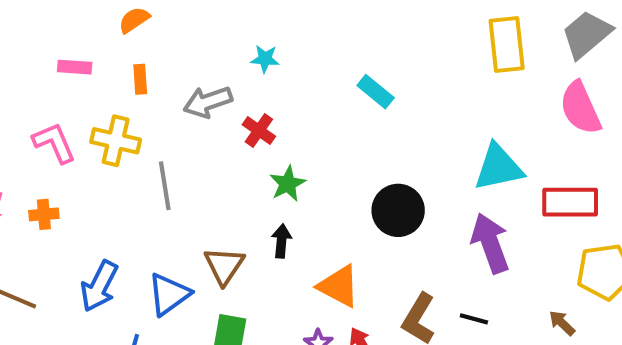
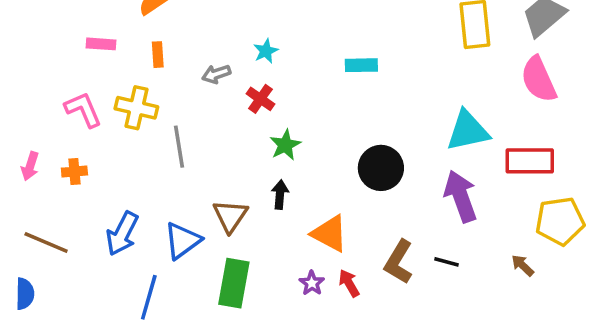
cyan star: (265, 59) -> (266, 51), moved, turned -30
cyan rectangle: (376, 92) -> (361, 65), turned -40
gray arrow: (208, 102) -> (216, 74), size x0.7

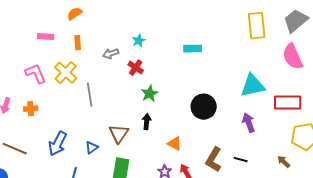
yellow cross: (136, 108) -> (66, 73), turned 30
purple arrow: (461, 196) -> (249, 123), size x0.7
orange triangle: (330, 234) -> (175, 144), size x0.7
blue triangle: (182, 241) -> (92, 148), size x0.6

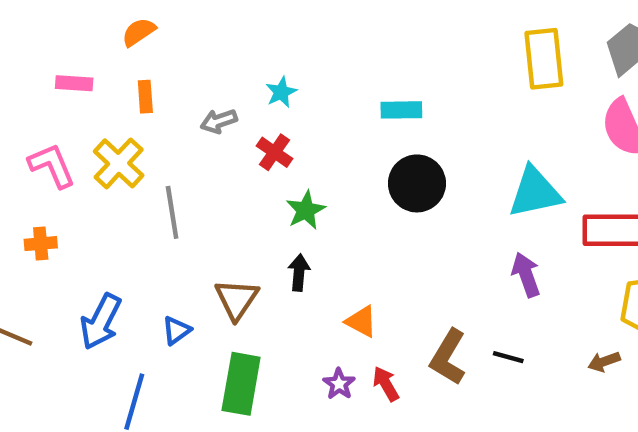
black circle: (204, 107) -> (417, 183), moved
brown arrow: (284, 162) -> (604, 362), turned -64

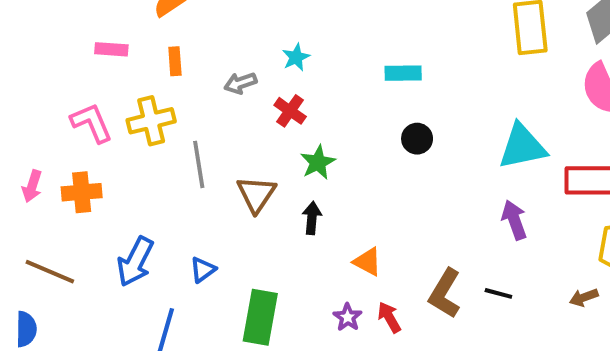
yellow cross: (119, 163) -> (151, 121), turned 33
black circle: (417, 183) -> (417, 139), size x0.6
orange cross: (41, 244) -> (82, 192), size x1.4
brown triangle: (237, 299) -> (256, 194), moved

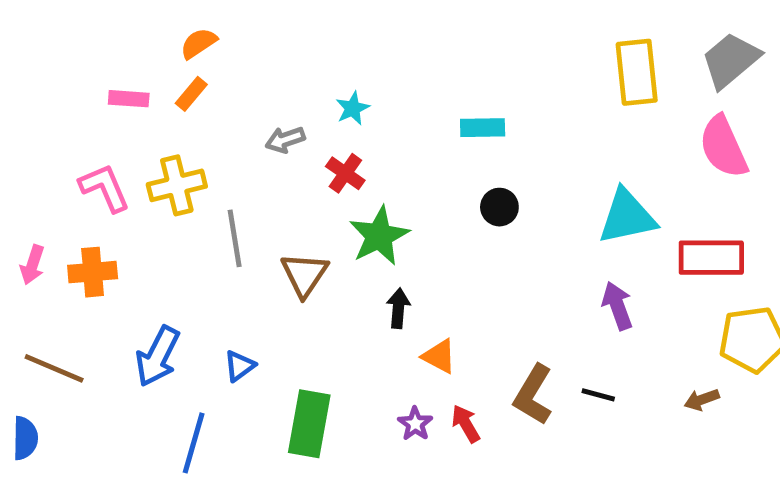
orange rectangle: (175, 61) -> (191, 94), moved, turned 44
green star: (318, 162) -> (379, 236), size x1.4
black arrow: (312, 218) -> (398, 308), moved

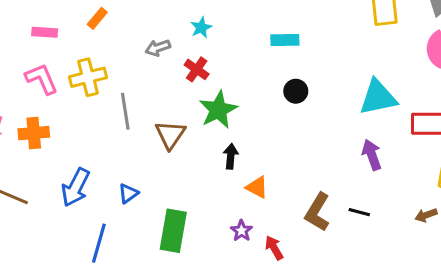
pink rectangle: (129, 99) -> (45, 32), moved
red arrow: (466, 424) -> (274, 248), moved

